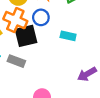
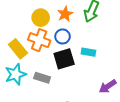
black square: (26, 36) -> (64, 59), moved

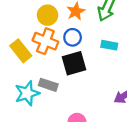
cyan rectangle: (88, 52) -> (109, 45), moved
cyan star: (15, 74) -> (27, 93), moved

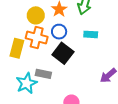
yellow rectangle: (21, 51) -> (17, 48), turned 60
black square: (74, 63) -> (63, 53), turned -30

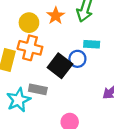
blue circle: (59, 32) -> (77, 59), moved

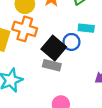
gray rectangle: (38, 89) -> (52, 65), moved

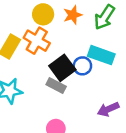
cyan rectangle: (86, 28) -> (101, 55), size x1.5

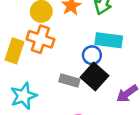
black square: (62, 68) -> (94, 76), moved

